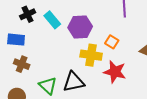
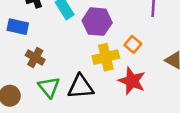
yellow cross: (91, 55) -> (106, 57), turned -30
brown cross: (22, 64) -> (35, 58), moved

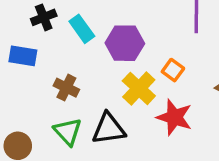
yellow cross: (106, 57) -> (139, 88), turned -30
brown cross: (35, 58) -> (66, 88), moved

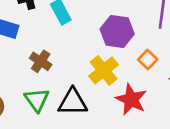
purple hexagon: (125, 43) -> (117, 31), moved
orange square: (173, 70) -> (148, 60), moved

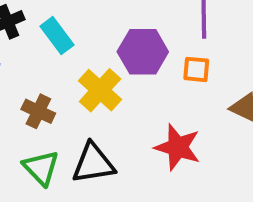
orange square: (148, 60) -> (196, 69), moved, turned -30
yellow cross: (104, 70) -> (100, 90), moved

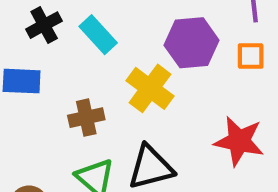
brown cross: (38, 111) -> (86, 118), turned -32

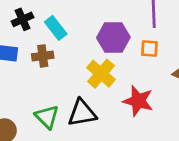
yellow cross: (150, 88) -> (101, 74), moved
brown cross: (86, 118) -> (43, 56), moved

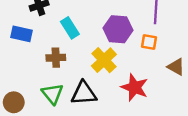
cyan rectangle: (56, 28) -> (70, 28), moved
brown cross: (43, 56) -> (56, 58), moved

